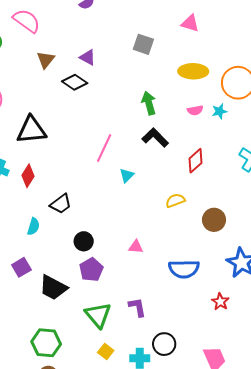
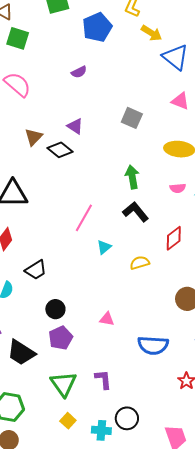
brown triangle: (46, 60) -> (34, 137), moved
yellow semicircle: (175, 201) -> (140, 263), moved

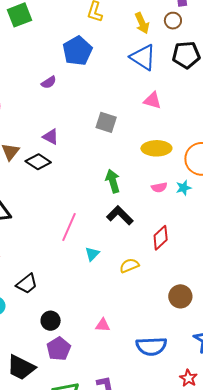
blue pentagon: (97, 27) -> (77, 51), moved
yellow arrow: (151, 33) -> (142, 23), moved, turned 40

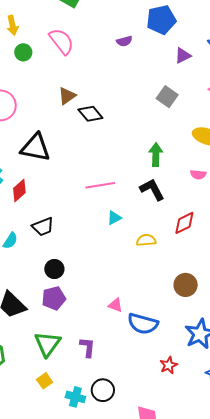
purple triangle: (51, 137) -> (183, 56), moved, turned 48
pink line: (69, 227) -> (100, 185), turned 40
pink triangle: (103, 325) -> (115, 305), moved

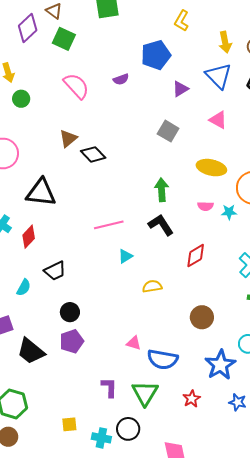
pink semicircle: (62, 41) -> (76, 86), moved
yellow semicircle: (146, 240) -> (152, 286), moved
green triangle: (47, 344) -> (145, 393), moved
yellow square: (45, 381) -> (69, 424), turned 35

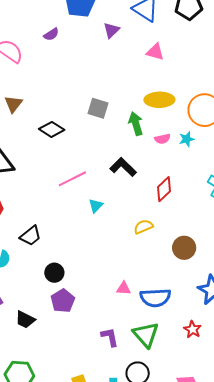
gray square: (168, 131) -> (98, 108), moved
black diamond: (93, 154) -> (52, 129), moved
green arrow: (162, 190) -> (136, 124), moved
yellow semicircle: (152, 286) -> (143, 227), moved
black trapezoid: (31, 351) -> (25, 320), size x0.7

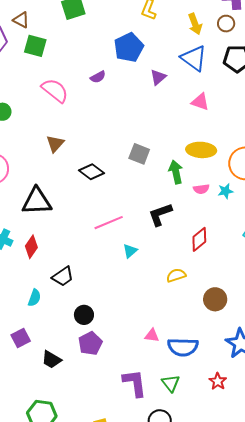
black L-shape: (123, 167) -> (160, 214), turned -68
green triangle: (146, 335) -> (171, 383), size x0.7
purple L-shape: (110, 337) -> (135, 383), size x1.4

